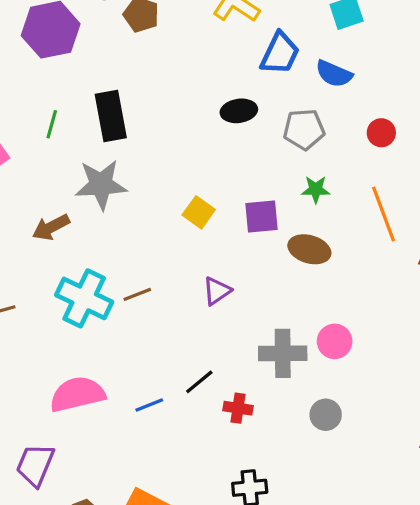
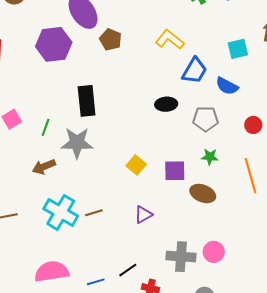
green line: (52, 124) -> (46, 127), moved

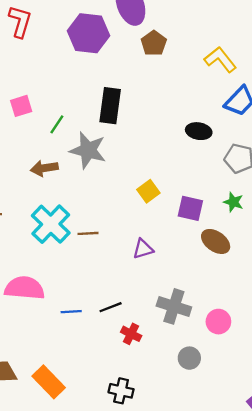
pink circle: (214, 252) -> (218, 322), moved

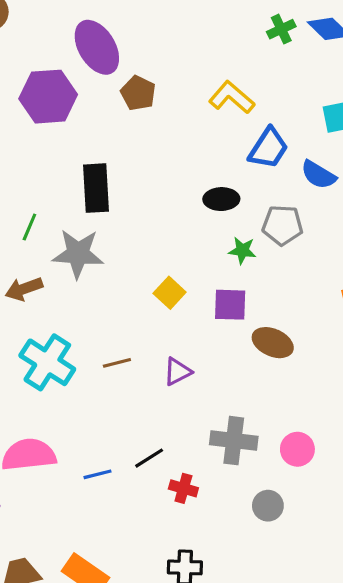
green star: (233, 202) -> (242, 250), moved
brown line: (88, 233) -> (117, 363), moved

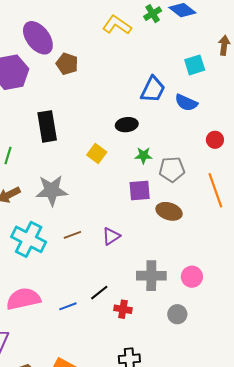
yellow L-shape: (232, 97) -> (117, 25), moved
gray pentagon: (282, 225) -> (172, 169), moved
gray star: (78, 254) -> (52, 190), moved
yellow square: (170, 293) -> (97, 153), moved

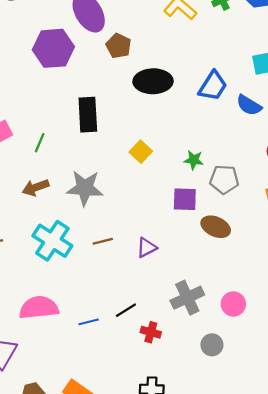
black ellipse: (127, 125) -> (153, 81), moved, size x1.5
gray cross: (151, 276) -> (187, 298), turned -32

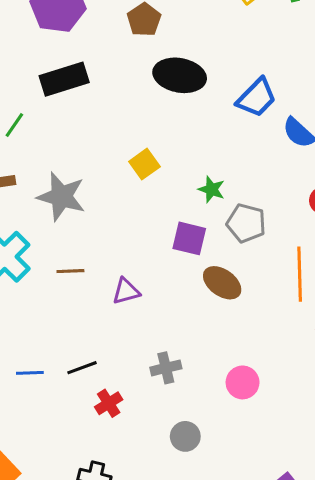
black rectangle: (88, 115) -> (64, 79), moved, turned 64
gray cross: (187, 298) -> (166, 368), size x0.7
pink circle: (233, 304) -> (243, 382), moved
red cross: (151, 332) -> (109, 403), turned 30

